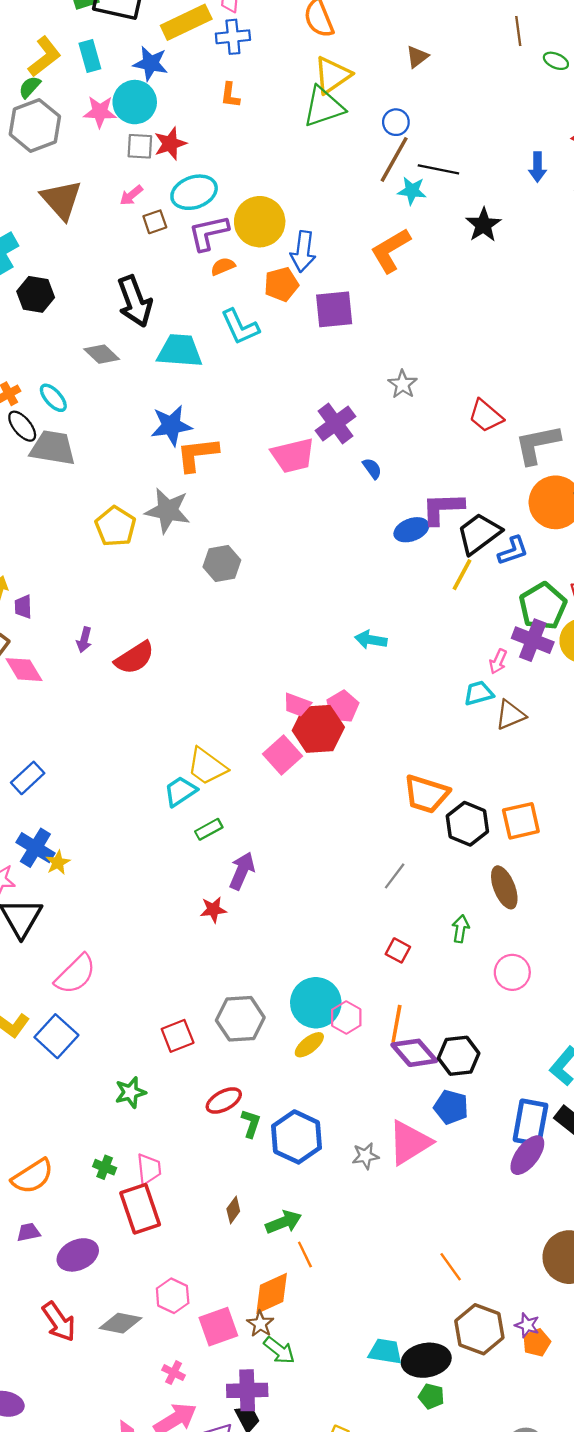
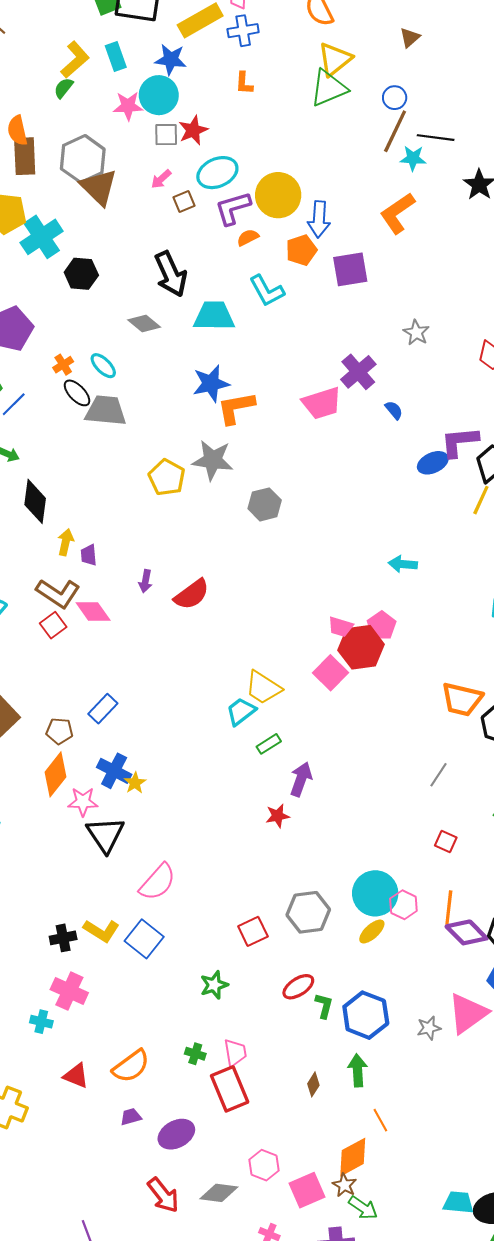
gray hexagon: (35, 125) -> (83, 159), moved
green arrow: (284, 1222) -> (358, 1070), moved, turned -68

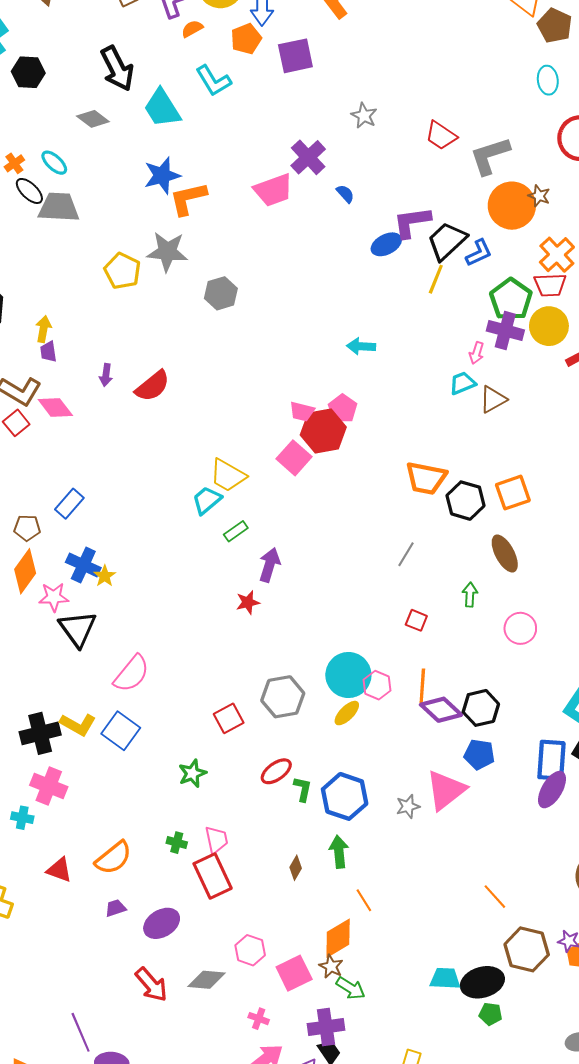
cyan trapezoid: (214, 316) -> (162, 108), turned -120
yellow arrow: (66, 542) -> (43, 329), moved
black cross: (63, 938) -> (40, 733), size x1.5

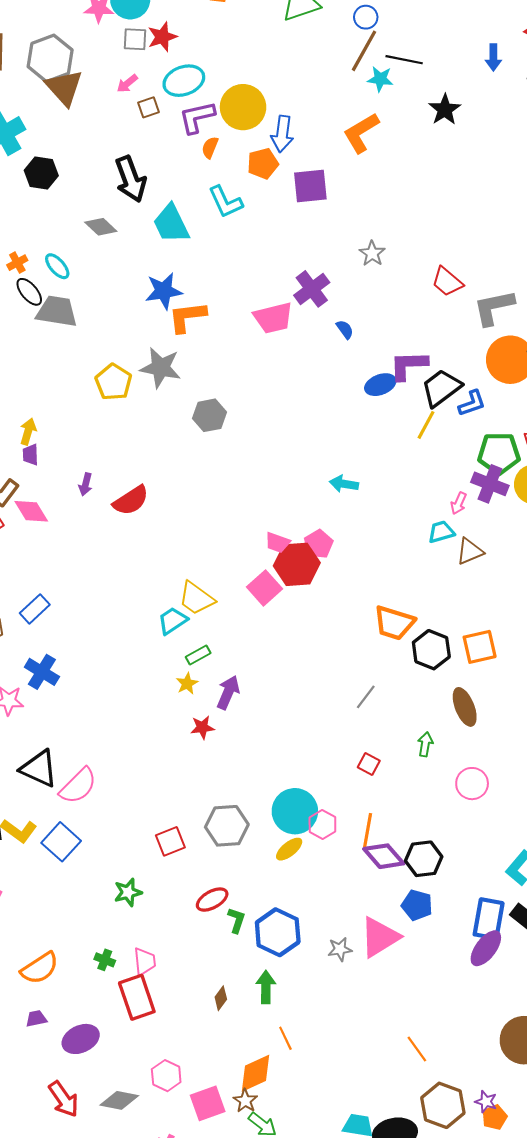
orange semicircle: (192, 29) -> (210, 147), turned -45
green pentagon: (511, 299) -> (499, 453), turned 30
yellow star: (105, 576) -> (187, 684), moved
black triangle: (78, 629) -> (39, 769), moved, turned -36

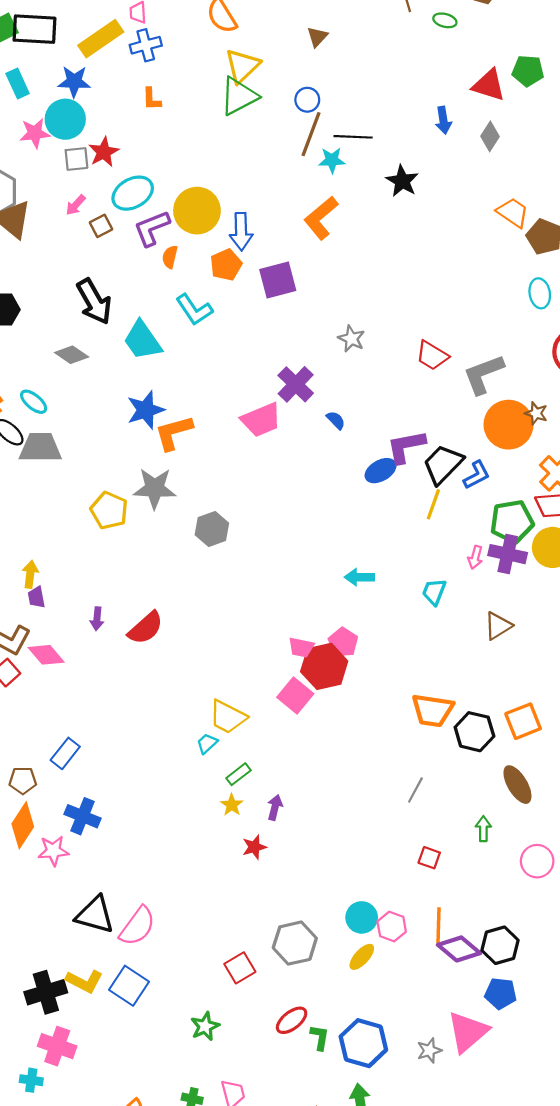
pink arrow: (459, 503) -> (475, 557), moved
cyan trapezoid: (441, 532) -> (434, 592), moved, turned -44
cyan trapezoid: (172, 621) -> (207, 743), size x0.7
purple arrow: (228, 692) -> (275, 807), size x0.7
cyan circle: (295, 811) -> (362, 917), size x0.7

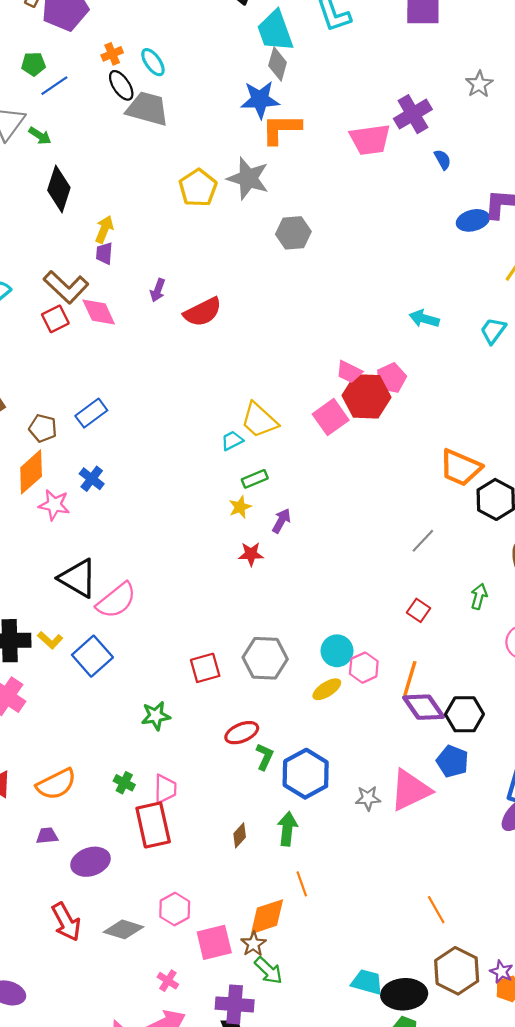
gray diamond: (72, 355) -> (278, 64), moved, turned 56
cyan trapezoid: (434, 592) -> (493, 331), moved
blue cross: (83, 816) -> (92, 479), size x0.7
yellow L-shape: (84, 981) -> (50, 640), size x0.7

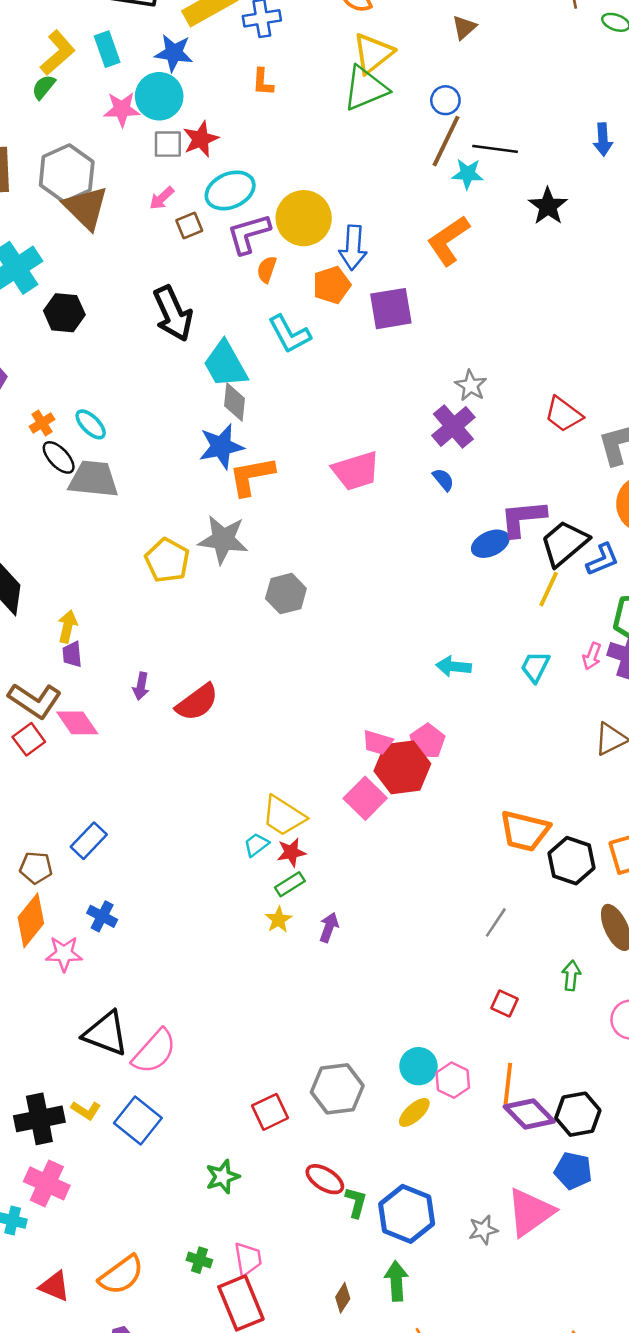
purple cross: (413, 114) -> (453, 426), moved
red star: (251, 554) -> (291, 852), moved
red ellipse: (242, 733) -> (325, 1179), turned 64

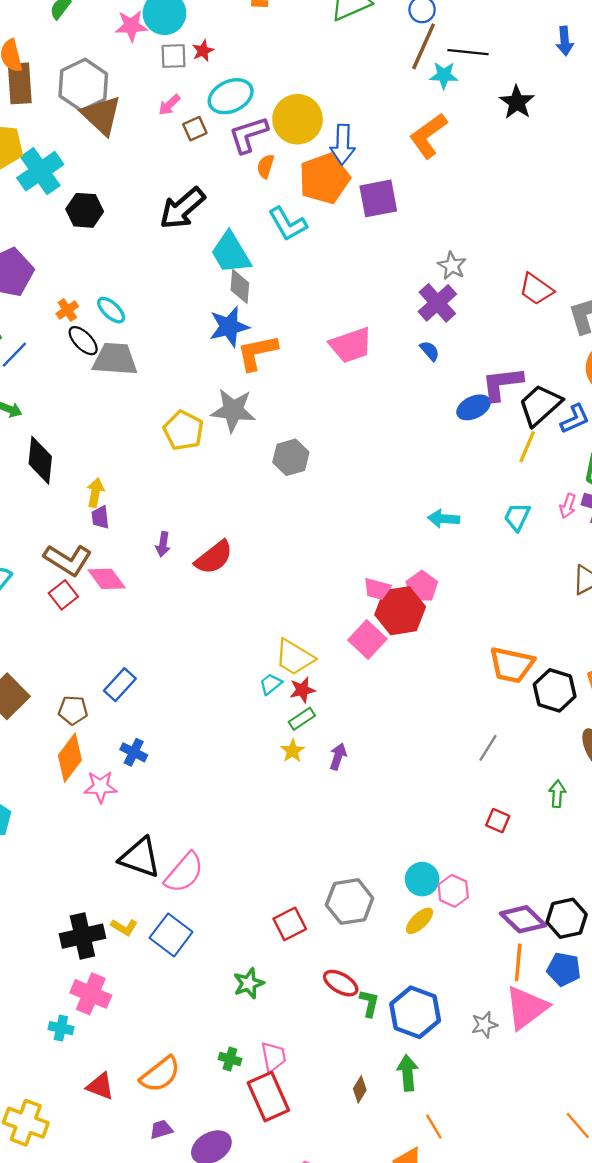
red star: (201, 139) -> (203, 51), size x0.7
orange pentagon: (332, 285) -> (324, 179), size x1.5
black arrow: (173, 314) -> (182, 208), turned 75
orange line: (508, 1084) -> (518, 962), moved

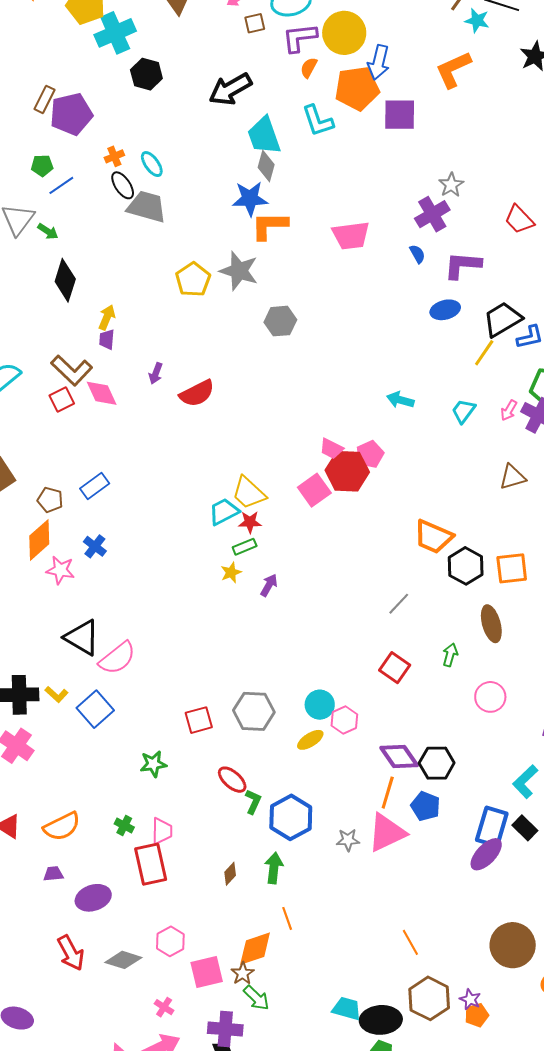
purple L-shape: (502, 384) -> (463, 265), moved
cyan trapezoid: (271, 684) -> (224, 512), size x1.5
red square: (498, 821) -> (395, 668), size x1.4

